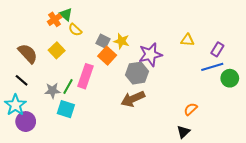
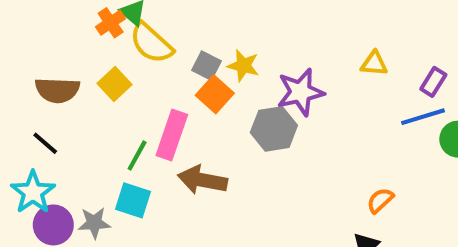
yellow semicircle: (75, 30) -> (151, 43), size x1.6
brown semicircle: (28, 53) -> (57, 90), turned 135
gray star: (52, 91) -> (94, 223), moved
brown arrow: (133, 99) -> (202, 180), moved, turned 35

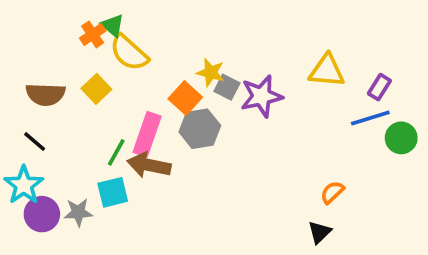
yellow triangle: (374, 64) -> (327, 71), size x1.5
gray square: (207, 66) -> (227, 87), moved
gray hexagon: (274, 129) -> (200, 129), moved
brown arrow: (202, 180) -> (149, 165), moved
cyan square: (133, 200) -> (113, 192), turned -32

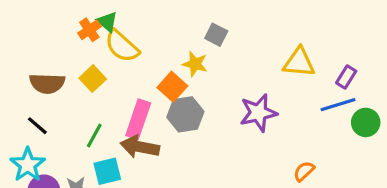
gray square: (227, 87) -> (216, 35), moved
purple star: (261, 96) -> (258, 113), moved
green line: (116, 152) -> (94, 135), moved

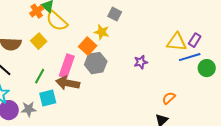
yellow triangle: (299, 62) -> (177, 42), moved
purple star: (258, 113) -> (141, 62), size x0.6

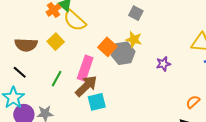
yellow star: (102, 32) -> (134, 40), moved
gray hexagon: (96, 63) -> (123, 53), moved
brown arrow: (68, 83) -> (86, 86), turned 125
cyan square: (48, 98) -> (97, 102), moved

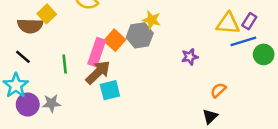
yellow square: (56, 42) -> (47, 14), moved
orange square: (107, 47) -> (115, 40), moved
purple star: (163, 64) -> (190, 57), moved
green line: (57, 79) -> (65, 64), turned -35

